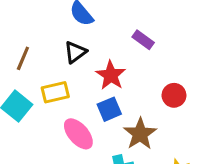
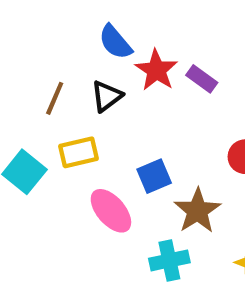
brown line: (23, 58) -> (55, 98), moved
red star: (111, 75) -> (156, 70), moved

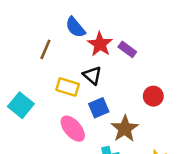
black triangle: (107, 96) -> (92, 75), moved, turned -42
brown line: (55, 98) -> (45, 49), moved
yellow rectangle: (79, 152) -> (68, 87), moved, turned 30

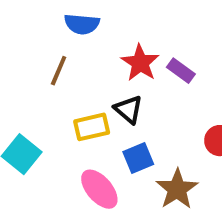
blue semicircle: (75, 27) -> (82, 24), moved, turned -45
yellow rectangle: (68, 87) -> (92, 127), turned -30

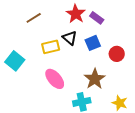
brown line: (59, 71) -> (34, 18), turned 35
blue square: (138, 158) -> (93, 43), moved

